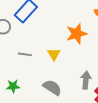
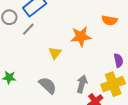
gray line: (25, 54) -> (28, 29), moved, turned -64

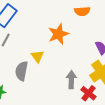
gray semicircle: (48, 85) -> (21, 71), moved, turned -108

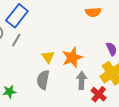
orange star: (58, 34) -> (72, 58), moved
gray semicircle: (21, 71) -> (43, 80), moved

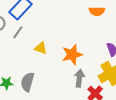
yellow triangle: (48, 57) -> (41, 48), moved, turned -40
gray semicircle: (43, 80) -> (27, 82), moved

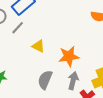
gray semicircle: (27, 82) -> (45, 80), moved

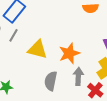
yellow triangle: (38, 46) -> (37, 49), size x1.5

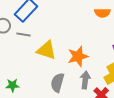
gray line: (13, 35) -> (23, 35), turned 64

